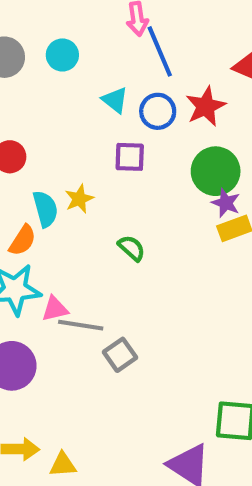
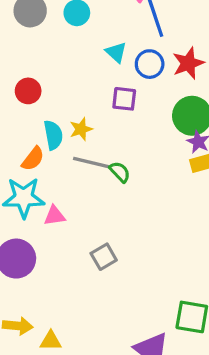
gray line: (81, 325) -> (91, 163), moved

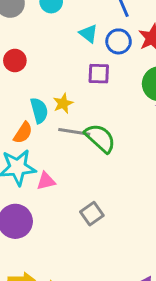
red circle: (28, 91) -> (15, 61), moved
green semicircle: (120, 172) -> (100, 138), size x1.6

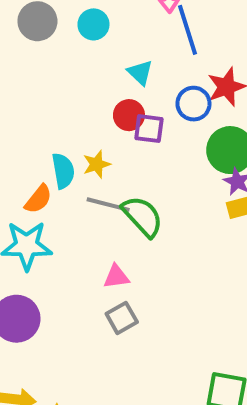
blue circle: (119, 41) -> (193, 104), moved
red circle: (15, 61) -> (129, 115), moved
pink triangle: (46, 181) -> (116, 277), moved

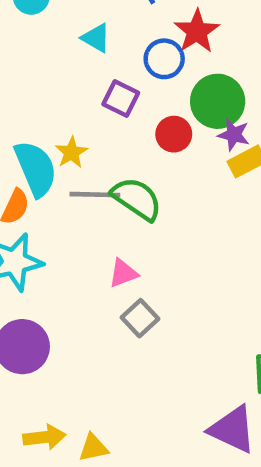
red circle: (129, 115) -> (174, 134), moved
purple square: (149, 129) -> (121, 99), turned 32
cyan semicircle: (63, 171) -> (36, 169), size x1.4

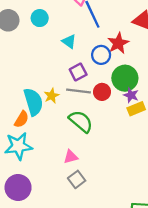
purple square: (121, 99) -> (78, 72), turned 30
gray line: (95, 195) -> (79, 91), moved

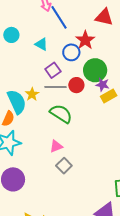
cyan circle: (40, 18) -> (11, 35), moved

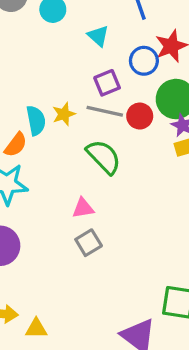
cyan semicircle: (17, 102) -> (36, 120), size x0.7

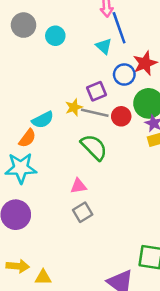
cyan triangle: (98, 36) -> (104, 46), moved
yellow star: (64, 114) -> (74, 107), moved
cyan semicircle: (36, 120) -> (43, 120), turned 75

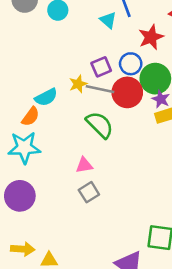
blue circle: (124, 75) -> (131, 64), moved
red circle: (121, 116) -> (127, 92), size x1.5

